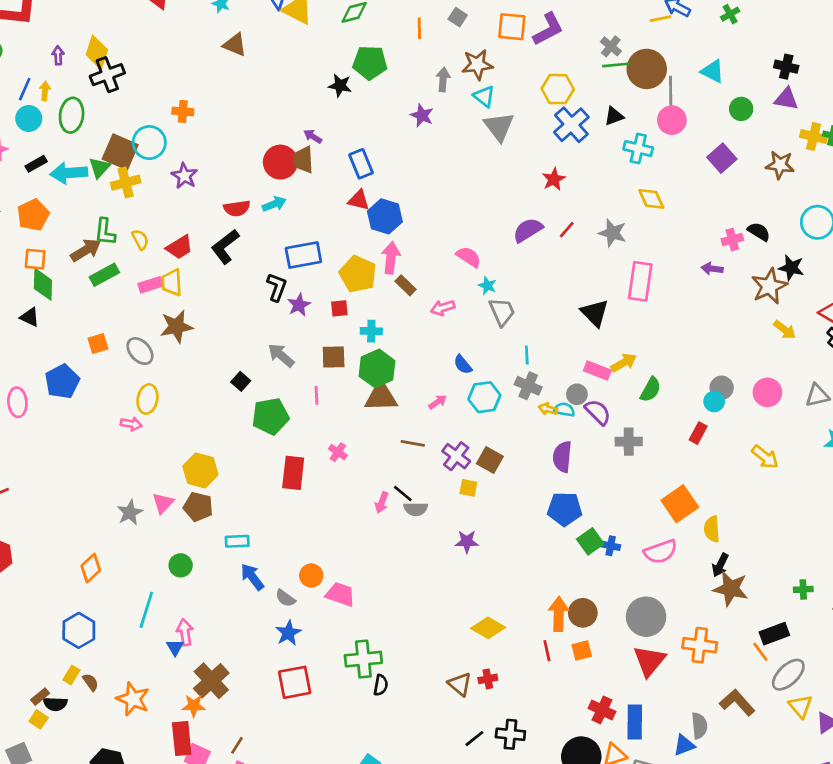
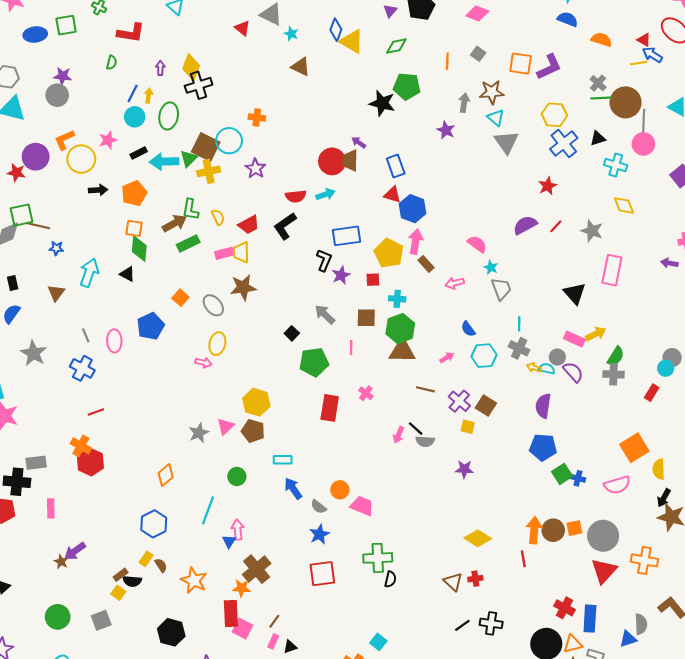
black star: (340, 86) -> (382, 103), size x1.4
orange square: (98, 344) -> (180, 298), turned -35
gray cross: (629, 442) -> (614, 374), moved
orange square: (582, 650) -> (574, 528), moved

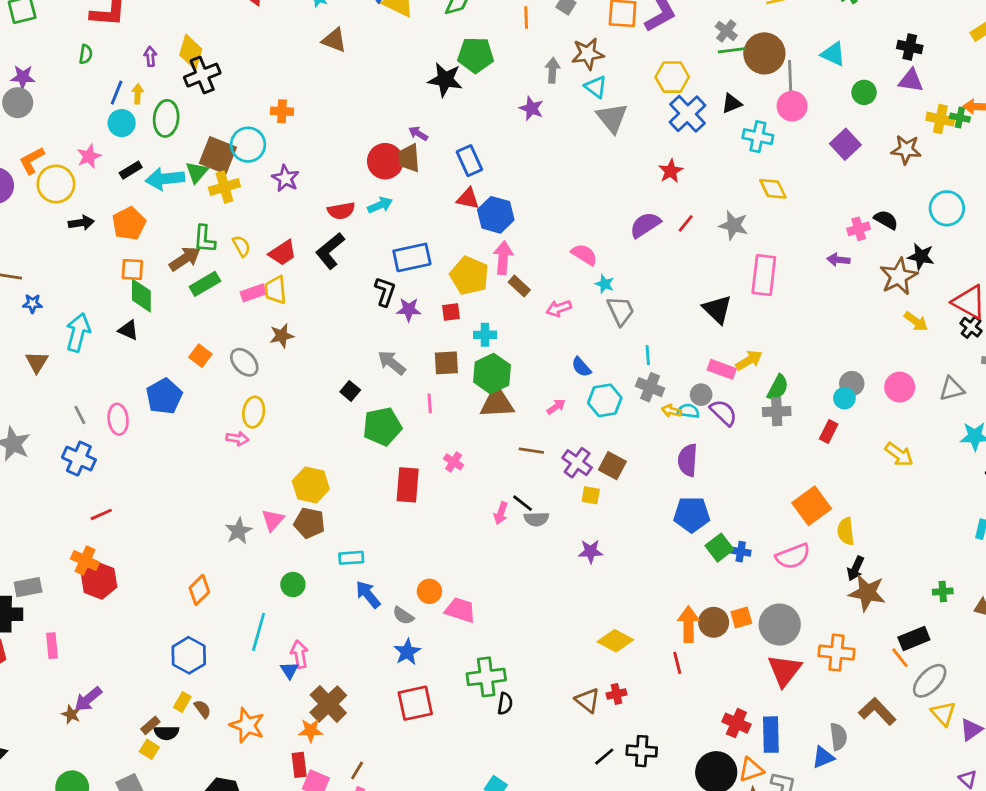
purple star: (341, 275) -> (409, 310), turned 30
brown star: (243, 287) -> (282, 336), size x0.7
red rectangle: (231, 614) -> (299, 765), size x0.7

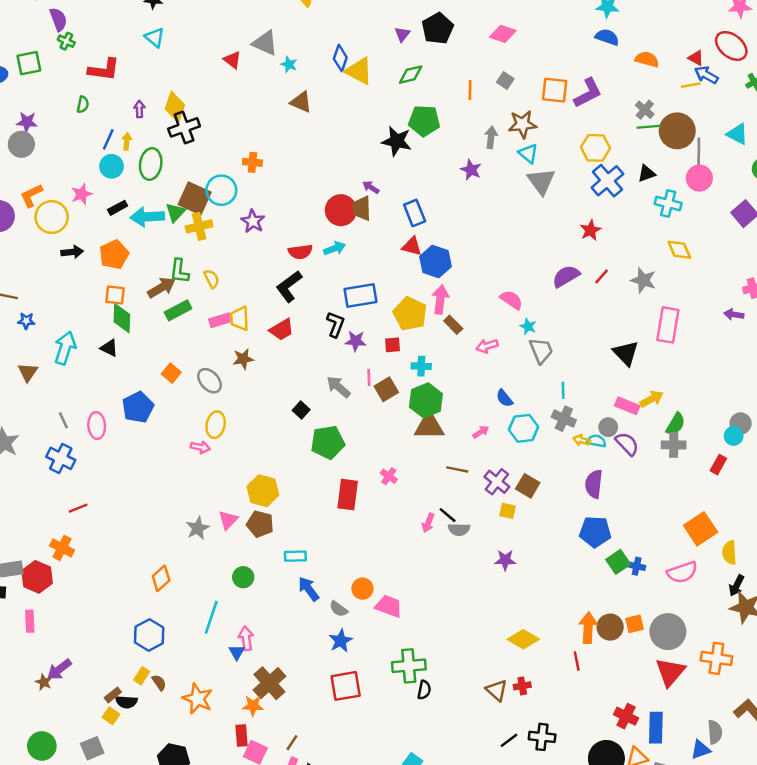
red trapezoid: (283, 253) -> (282, 330), moved
brown square: (446, 363) -> (386, 389), turned -30
pink line: (430, 403) -> (369, 377), moved
red hexagon: (99, 581) -> (37, 577), moved

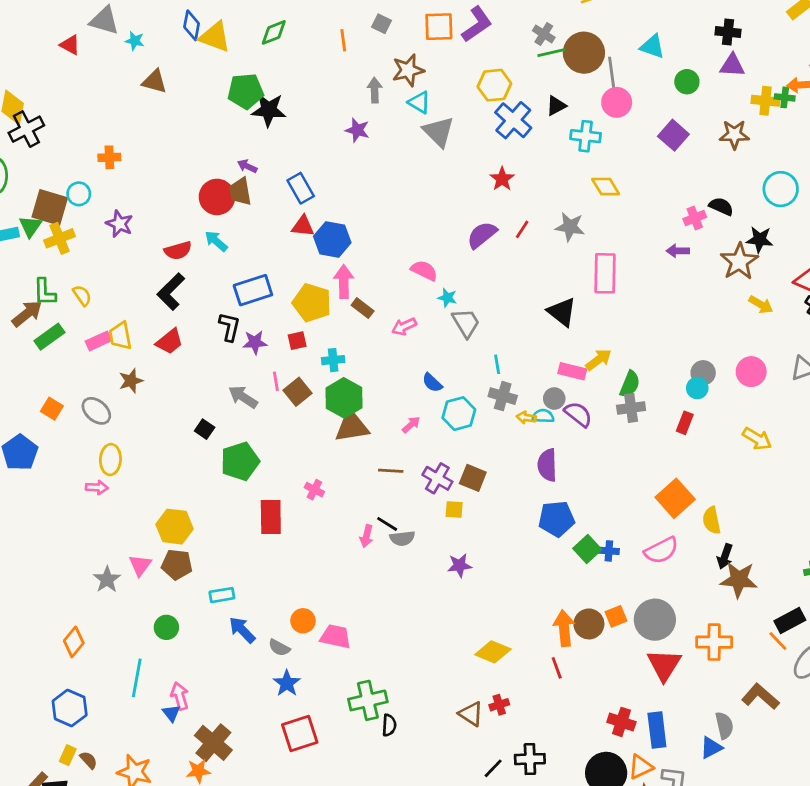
green pentagon: (424, 121) -> (246, 91), moved
cyan circle: (221, 190) -> (79, 194), size x0.7
cyan arrow: (335, 248) -> (216, 241), turned -110

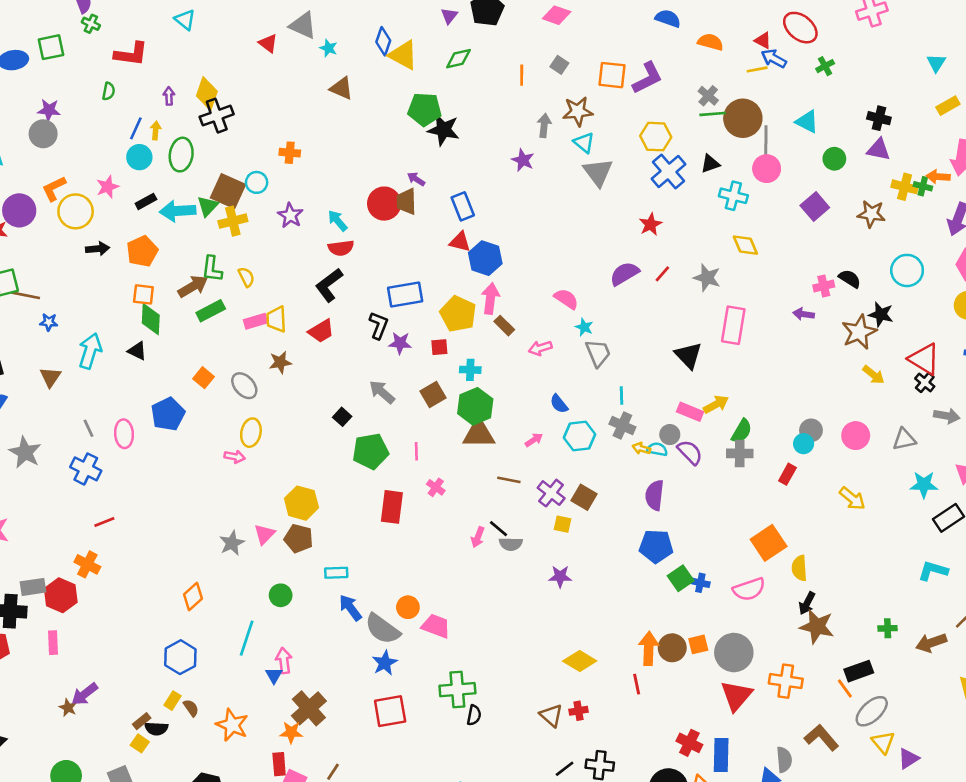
cyan arrow: (216, 241) -> (338, 221), moved
pink line: (276, 381) -> (416, 451), moved
gray semicircle: (279, 648) -> (382, 629), size x1.8

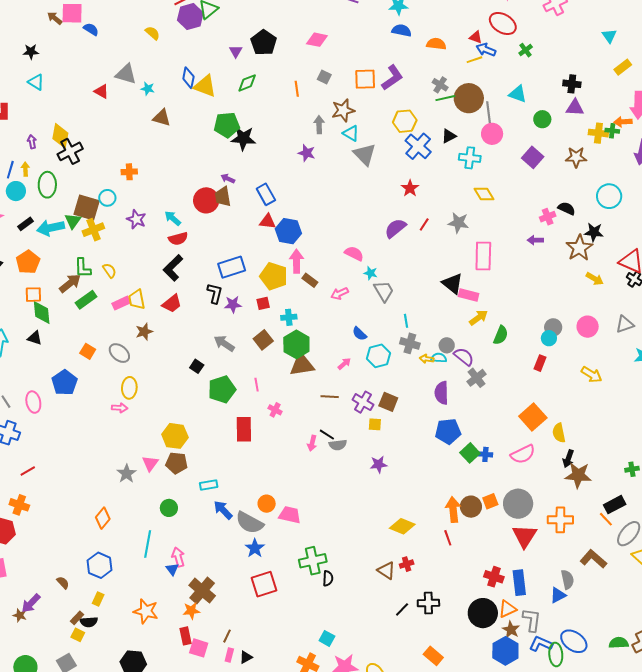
pink rectangle: (690, 412) -> (469, 295), moved
gray cross: (740, 453) -> (477, 378), moved, turned -30
brown semicircle: (191, 708) -> (63, 583), moved

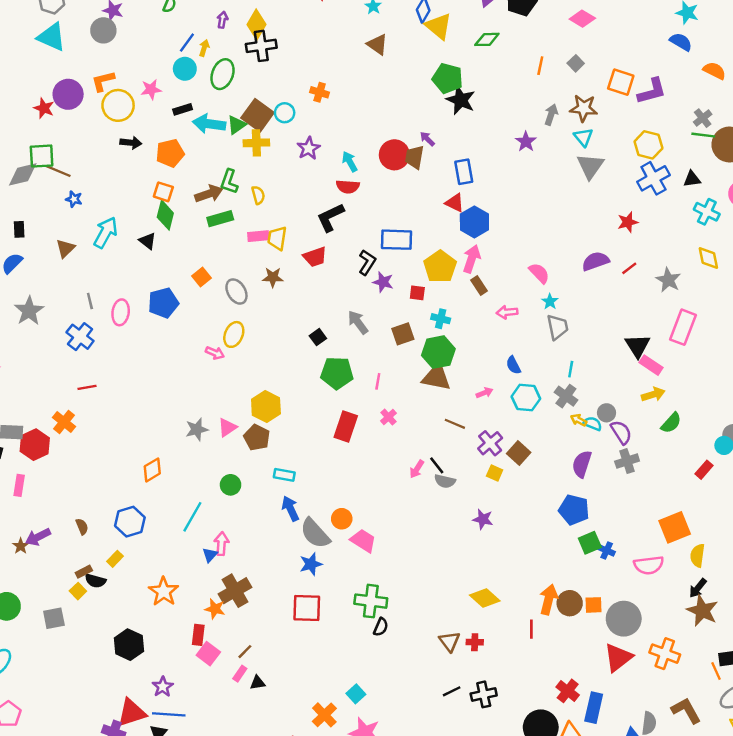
black cross: (428, 603) -> (484, 694), turned -30

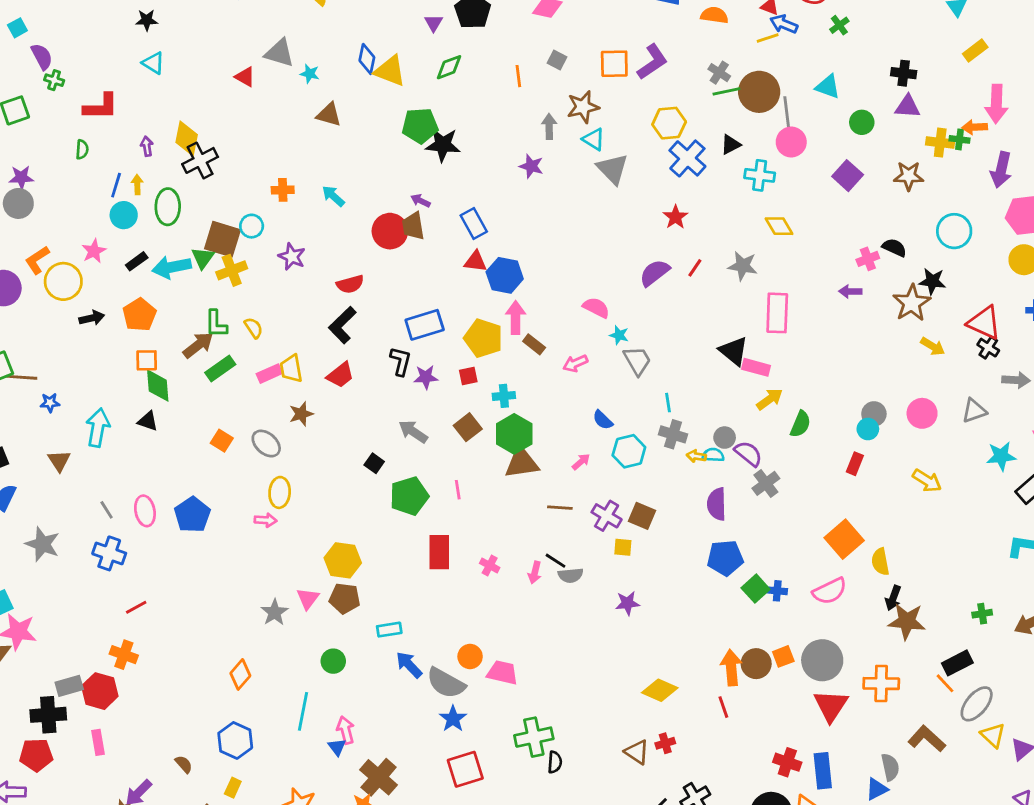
cyan arrow: (350, 162) -> (333, 196), moved
blue pentagon: (163, 303) -> (192, 515), moved
pink cross: (388, 417) -> (490, 565), moved

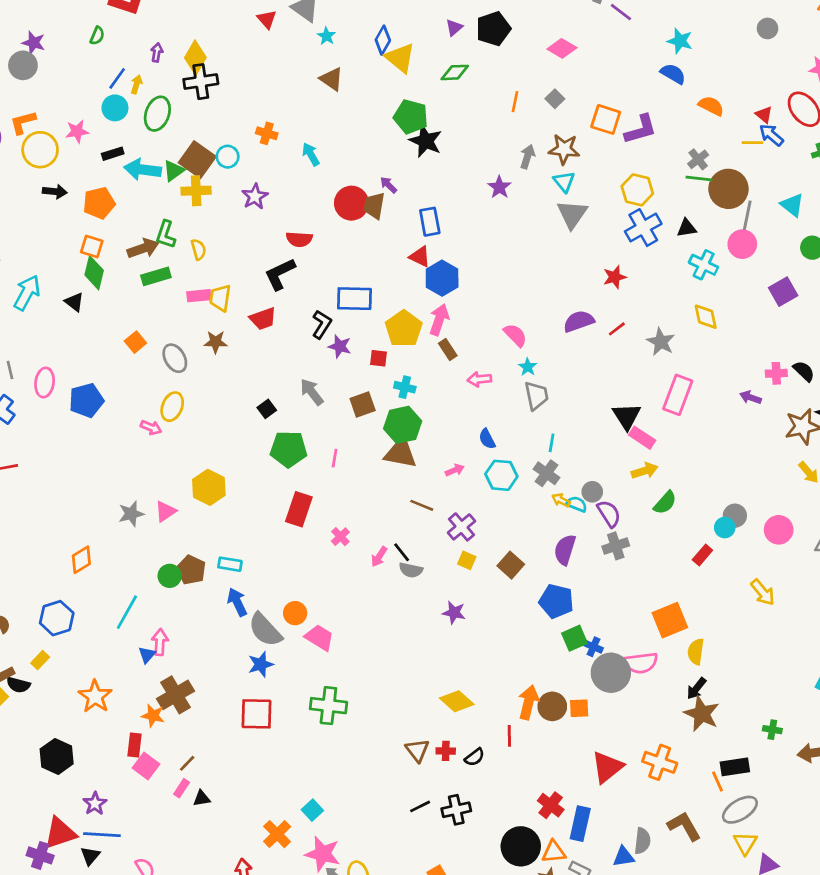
brown square: (642, 516) -> (511, 565), moved
brown pentagon: (345, 598) -> (191, 570), moved
gray circle: (822, 660) -> (611, 673), moved
black semicircle: (555, 762) -> (475, 757), moved, turned 30

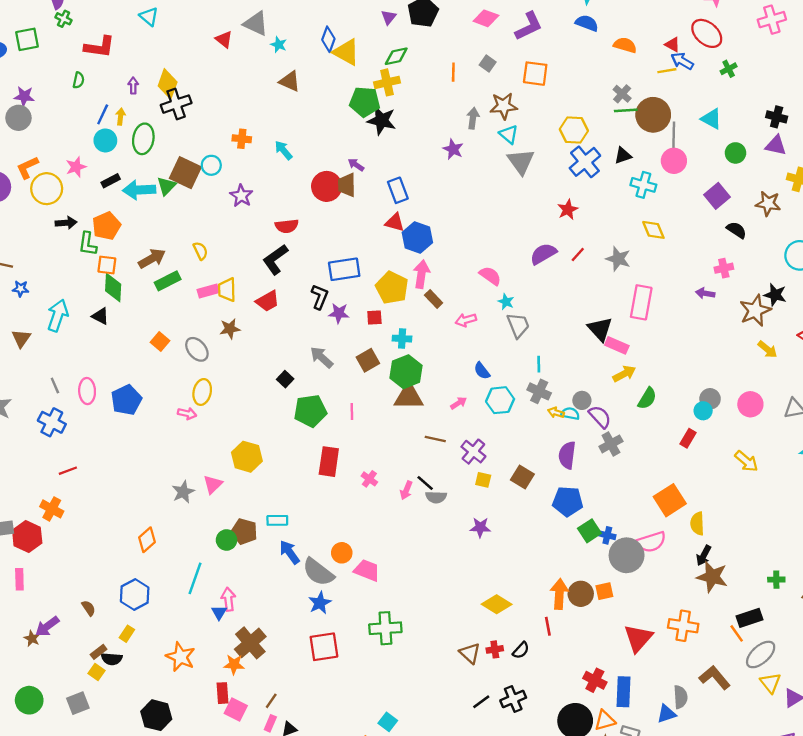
purple L-shape: (641, 129) -> (529, 26), moved
yellow cross: (196, 191) -> (387, 82), moved
green L-shape: (166, 234) -> (88, 244), moved
black semicircle: (804, 371) -> (736, 230), moved

